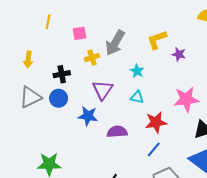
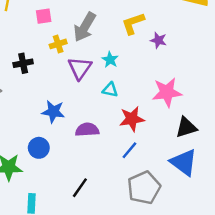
purple triangle: (103, 90) -> (80, 68), moved
blue circle: (59, 98) -> (39, 148), moved

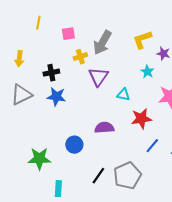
cyan star: (110, 60) -> (147, 72), moved
blue star: (53, 112) -> (56, 97), moved
blue circle: (39, 148) -> (74, 145), moved
blue line: (129, 150) -> (152, 146), moved
gray pentagon: (144, 188) -> (127, 176), moved

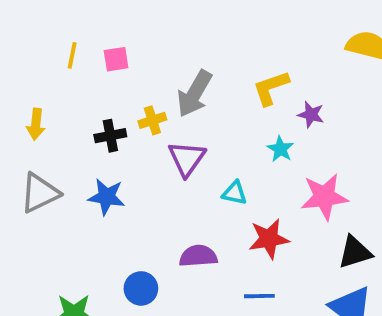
pink square: (68, 34) -> (116, 59), moved
black cross: (51, 73) -> (110, 136), moved
blue line: (152, 146) -> (259, 296), moved, turned 49

